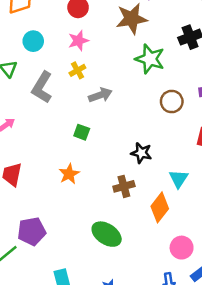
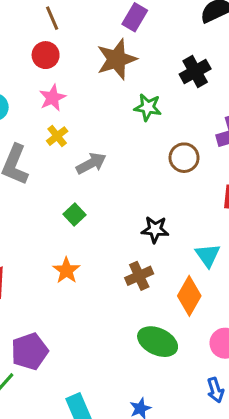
green star: (150, 59) -> (148, 107), size x0.7
green square: (82, 132) -> (75, 214), turned 35
green ellipse: (107, 234) -> (158, 342), moved

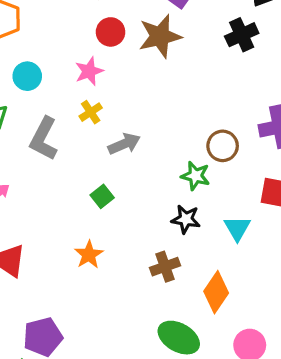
red circle: (46, 55) -> (111, 32), moved
black cross: (195, 72) -> (242, 35), moved
green star: (148, 107) -> (195, 176), moved
cyan triangle: (208, 255) -> (237, 228), moved

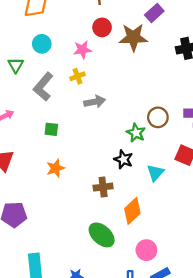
green square: (102, 196) -> (51, 129), moved, turned 32

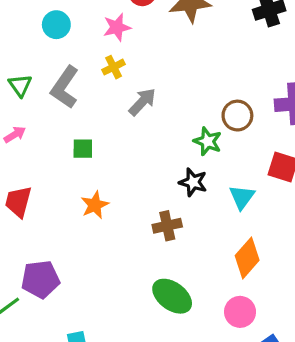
green triangle: (16, 65) -> (20, 85), moved
gray arrow: (95, 102) -> (142, 102), turned -30
orange diamond: (132, 211) -> (247, 258), moved

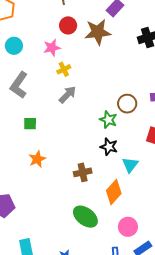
yellow cross: (114, 67) -> (64, 69), moved
black star: (193, 182) -> (109, 147), moved
cyan triangle: (242, 197) -> (130, 165), moved
orange diamond: (247, 258) -> (114, 192), moved

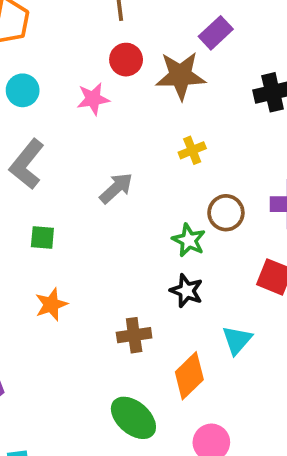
yellow cross: (64, 69) -> (192, 150), moved
cyan triangle: (130, 165) -> (237, 340), moved

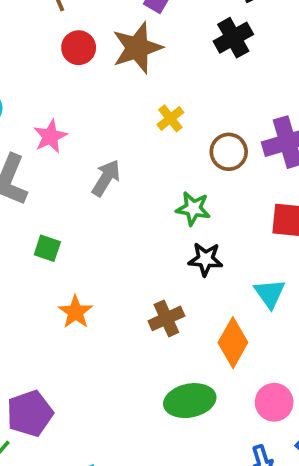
pink star: (93, 99) -> (50, 136), moved
brown circle: (226, 213) -> (229, 152), moved
green square: (42, 238) -> (47, 248), turned 30
green ellipse: (133, 418) -> (190, 401), turned -36

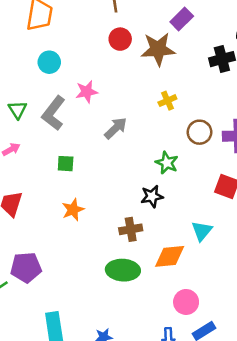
green square: (47, 248) -> (66, 164), turned -30
black star: (205, 259) -> (152, 196), moved, turned -30
orange diamond: (233, 343) -> (170, 256), turned 40
green ellipse: (190, 401) -> (123, 270), moved

